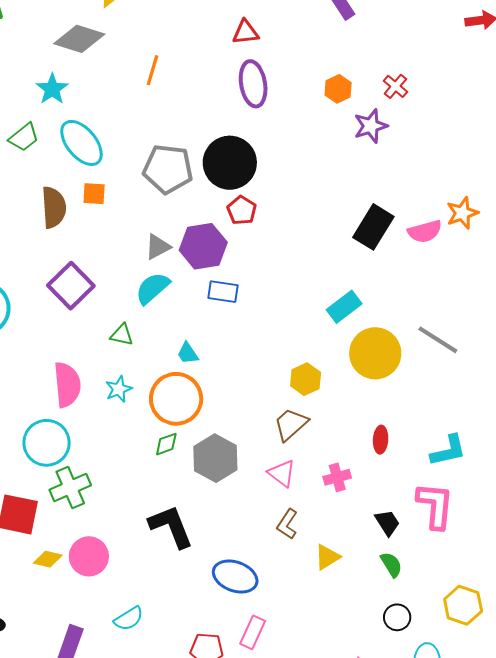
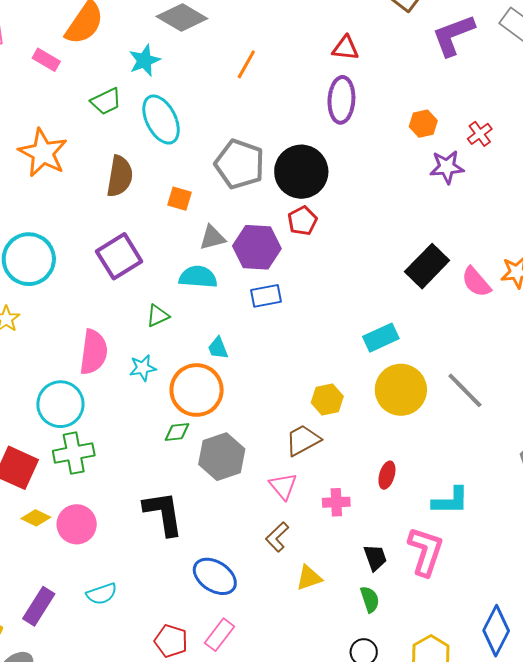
orange square: (94, 194) -> (180, 199), moved
pink semicircle: (425, 231) -> (476, 282), turned 52
cyan semicircle: (152, 288) -> (198, 277), turned 33
blue rectangle: (223, 292) -> (266, 296), turned -32
green triangle: (122, 335) -> (158, 316), turned -50

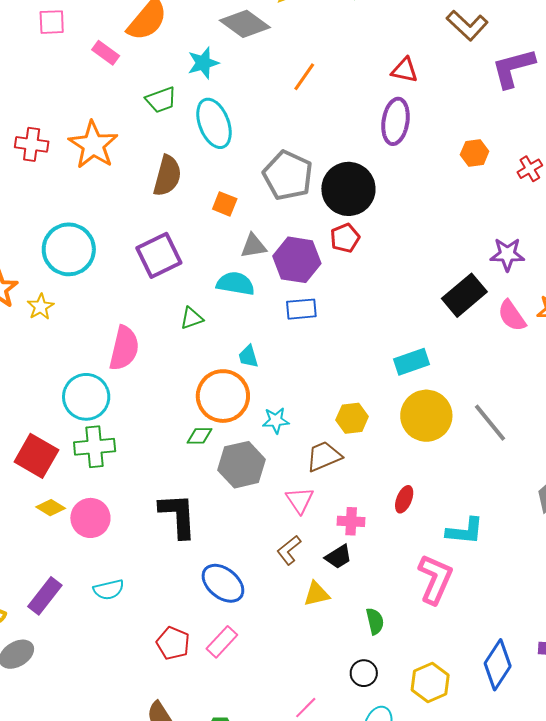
purple star: (447, 167) -> (507, 254), moved
cyan star: (143, 368) -> (276, 420), moved
black trapezoid: (375, 558) -> (338, 557), moved, turned 72

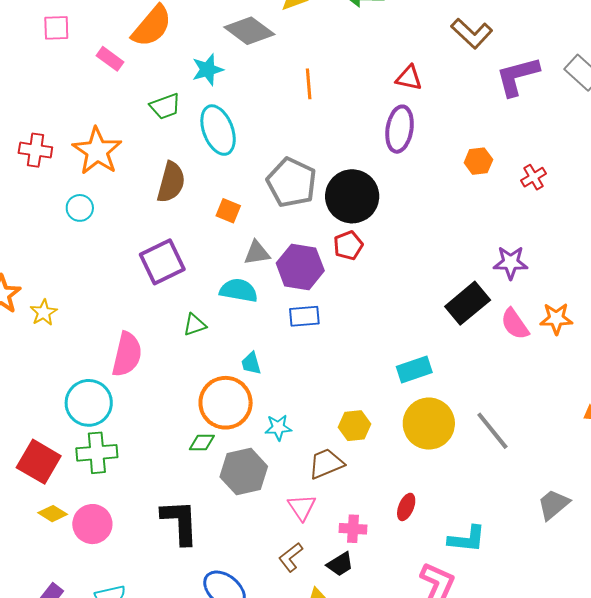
orange line: (304, 77) -> (309, 84), turned -40
cyan circle: (69, 249) -> (80, 208), moved, size x0.5

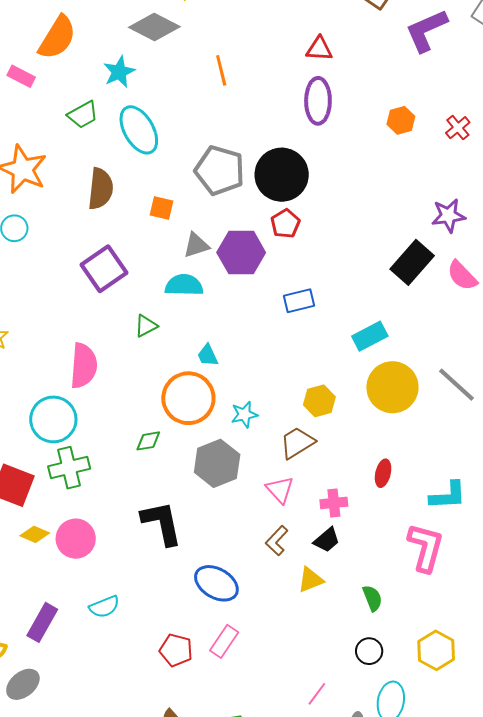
blue rectangle: (304, 316) -> (299, 301), moved
green diamond: (202, 442) -> (148, 441), moved

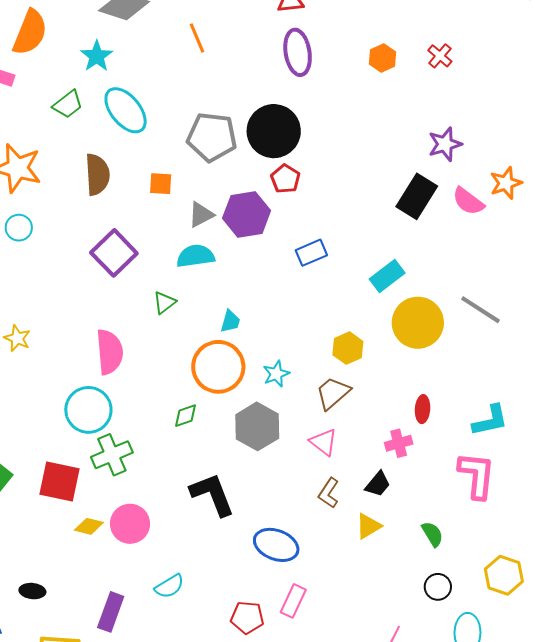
cyan trapezoid: (208, 355) -> (230, 321), turned -130
pink cross: (334, 503) -> (399, 443), moved

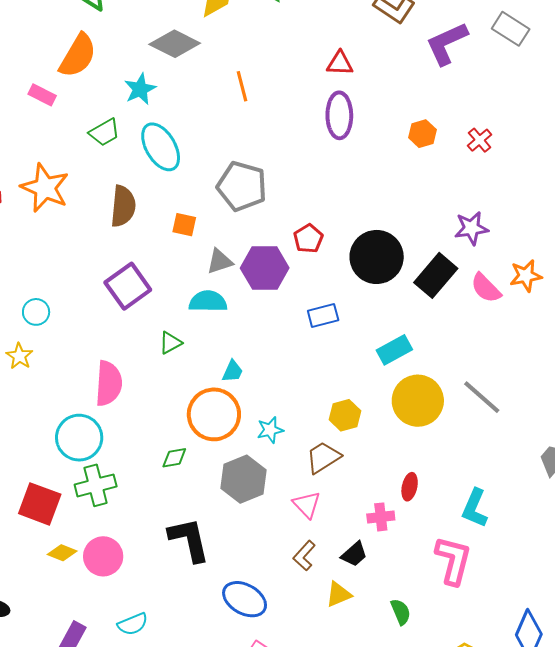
black circle: (274, 131) -> (377, 257), moved
cyan circle: (19, 228) -> (36, 312), moved
cyan L-shape: (490, 421) -> (475, 508), turned 117

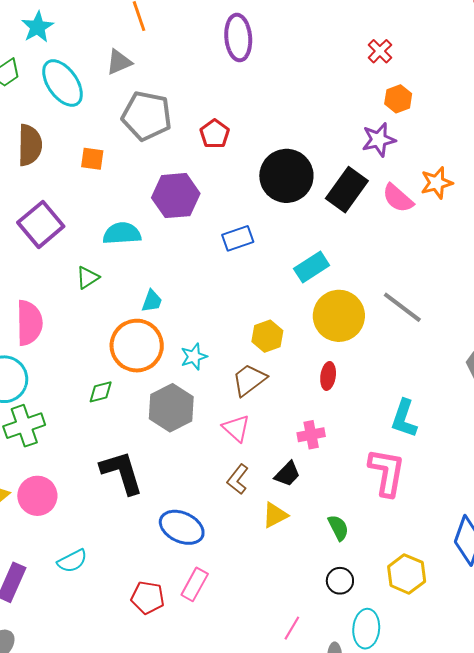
orange hexagon: (422, 134) -> (398, 99), moved
red pentagon: (308, 239) -> (215, 134), moved
gray triangle: (220, 261) -> (119, 62), moved
red ellipse: (410, 487) -> (328, 376), moved

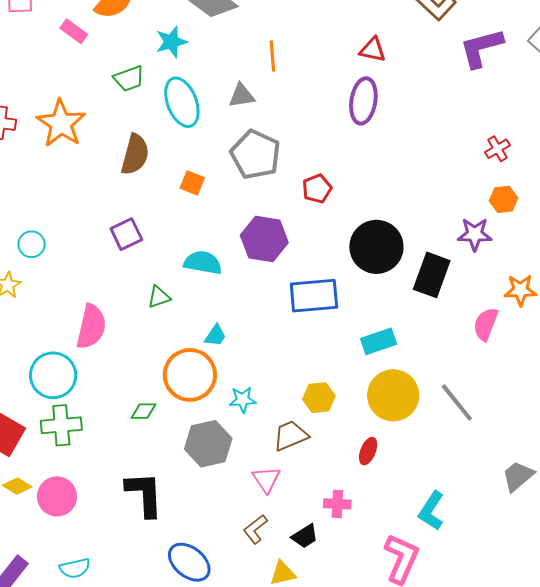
black rectangle: (347, 190) -> (432, 275), turned -30
pink semicircle: (398, 198) -> (486, 324), moved, turned 56
purple square: (41, 224) -> (126, 234), size x0.7
blue rectangle: (238, 238) -> (314, 296), size x1.6

